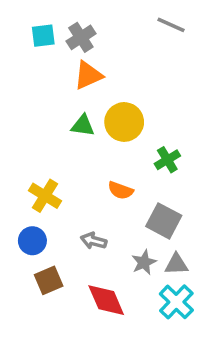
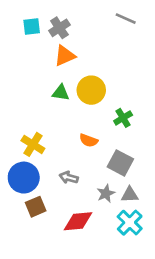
blue circle: (32, 241) -> (24, 178), size x1.5
red diamond: (106, 300) -> (78, 221), turned -72

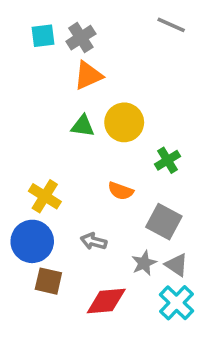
gray triangle: (130, 195) -> (177, 265), turned 36
brown square: (36, 207) -> (48, 281), turned 36

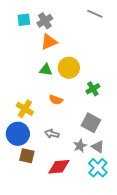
orange semicircle: (121, 191) -> (56, 100), moved

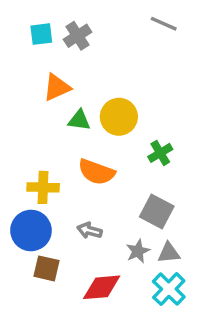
orange triangle: (49, 42) -> (57, 87), moved
orange semicircle: (56, 100) -> (96, 172), size x1.5
yellow cross: (25, 109) -> (43, 187), turned -30
gray triangle: (98, 147) -> (169, 253), turned -40

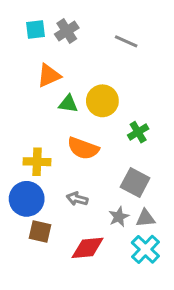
gray line: (164, 24) -> (126, 41), moved

